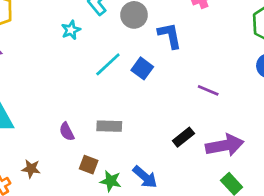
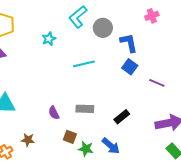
cyan star: (71, 30) -> (49, 39), moved
cyan line: (108, 64) -> (84, 64), turned 30
blue square: (142, 68) -> (130, 67), moved
black rectangle: (183, 137) -> (122, 117), moved

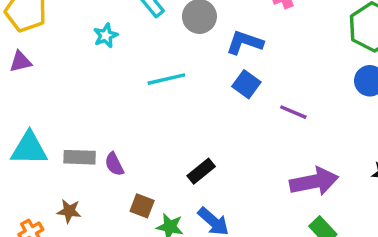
blue L-shape: (129, 43) -> (245, 43), turned -60
gray rectangle: (85, 109) -> (80, 157), moved
black rectangle: (122, 117) -> (201, 171), moved

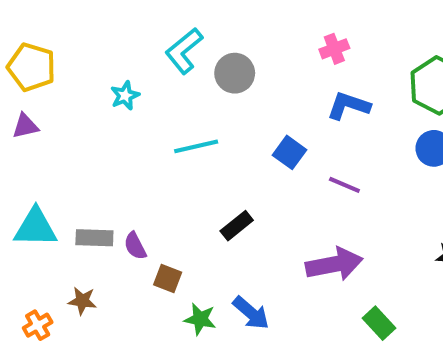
blue L-shape: (245, 43) -> (348, 106), moved
black rectangle: (201, 171) -> (237, 226), moved
purple arrow: (314, 182) -> (334, 264), moved
brown square: (142, 206) -> (168, 278), moved

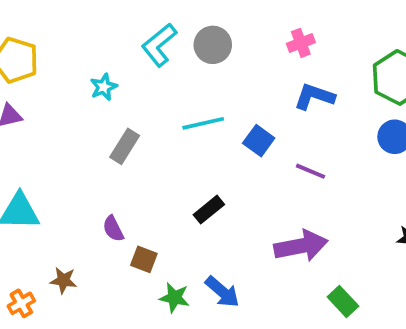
gray circle: (235, 73) -> (213, 45), moved
cyan line: (196, 146) -> (203, 123), moved
gray rectangle: (94, 238) -> (125, 146), moved, turned -60

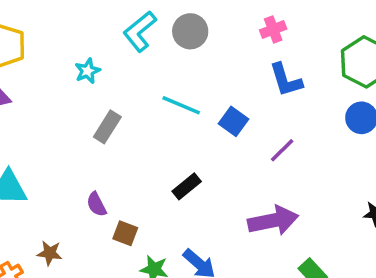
blue L-shape: (314, 97) -> (286, 80), turned -126
cyan line: (203, 123) -> (181, 105), turned 36
purple line: (310, 171) -> (282, 150), turned -68

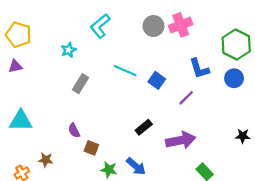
pink cross: (273, 29) -> (181, 25), size x1.5
gray circle: (190, 31) -> (153, 26), moved
blue L-shape: (286, 80) -> (199, 68), moved
black rectangle: (187, 186) -> (144, 127), moved

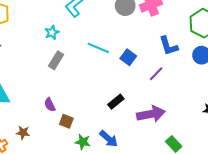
cyan star: (69, 50) -> (52, 32), moved

